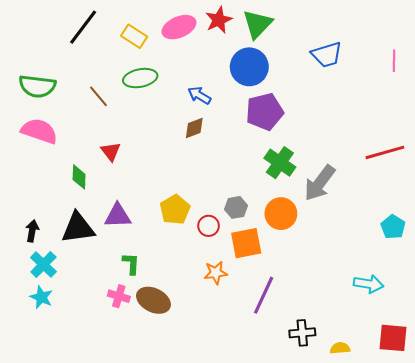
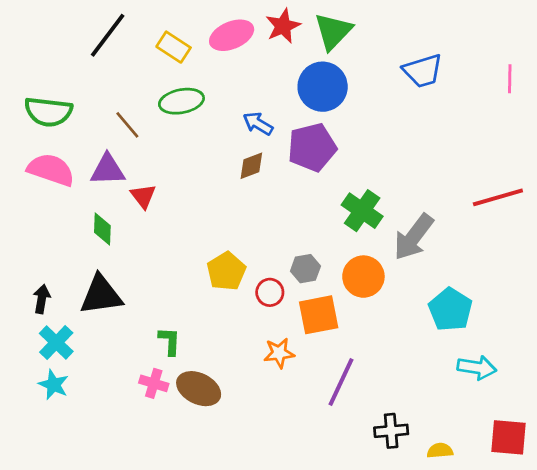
purple pentagon: (265, 112) -> (312, 147), moved
purple triangle: (118, 216) -> (108, 170), moved
cyan pentagon: (393, 227) -> (450, 310), moved, size x1.4

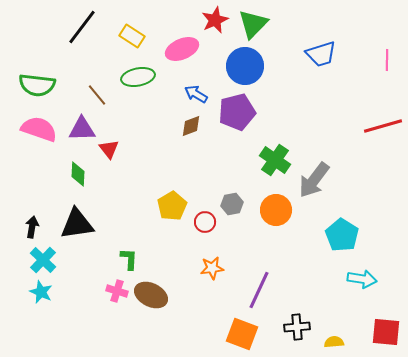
pink ellipse: (232, 35) -> (182, 49), moved
red line: (498, 197) -> (383, 126), moved
orange square: (319, 315) -> (242, 334), moved, turned 32

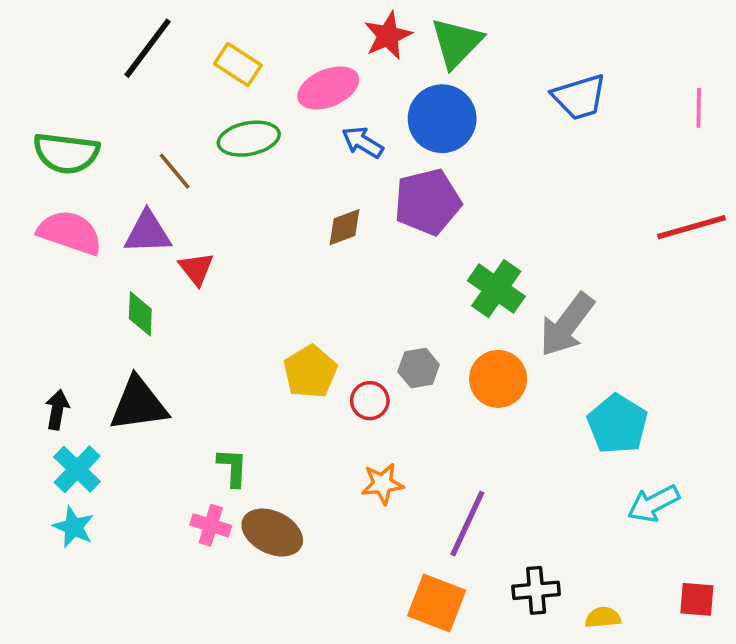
blue arrow: (196, 94) -> (363, 142), moved
cyan arrow: (362, 279) -> (654, 504), turned 144
red square: (386, 332) -> (697, 599), size x0.7

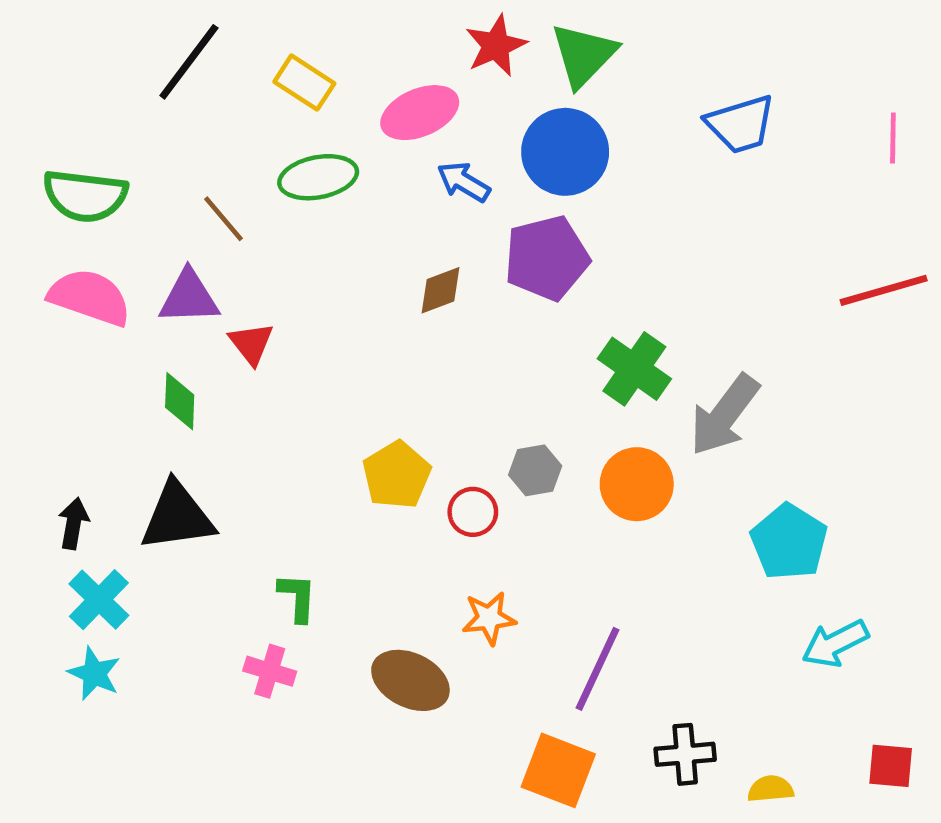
brown ellipse: (272, 533) -> (410, 680), moved

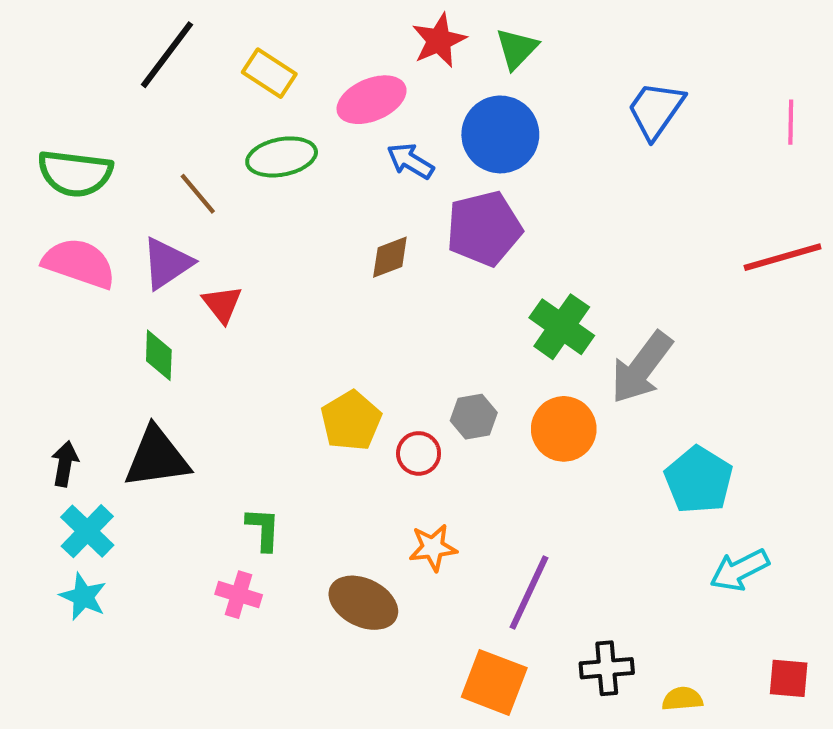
green triangle: (584, 55) -> (517, 49), size x0.7
blue trapezoid: (741, 124) -> (656, 110), turned 142
purple triangle: (189, 297) -> (167, 263), turned -32

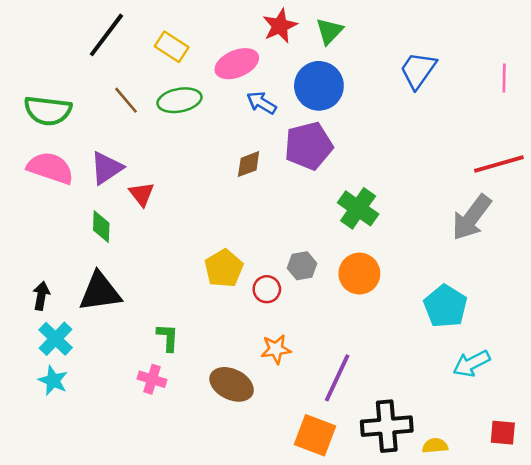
brown line: (198, 194) -> (126, 100), moved
gray arrow: (641, 368) -> (472, 218), moved
black cross: (607, 668) -> (387, 426), size x1.5

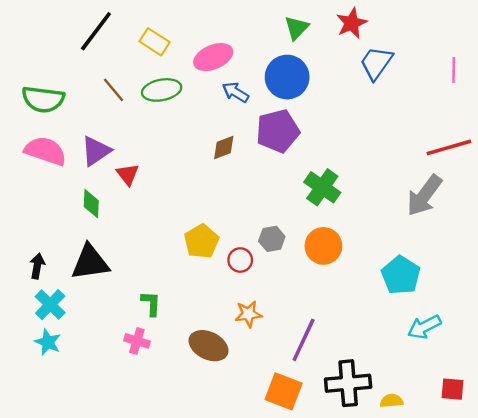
red star: (280, 26) -> (352, 23), moved

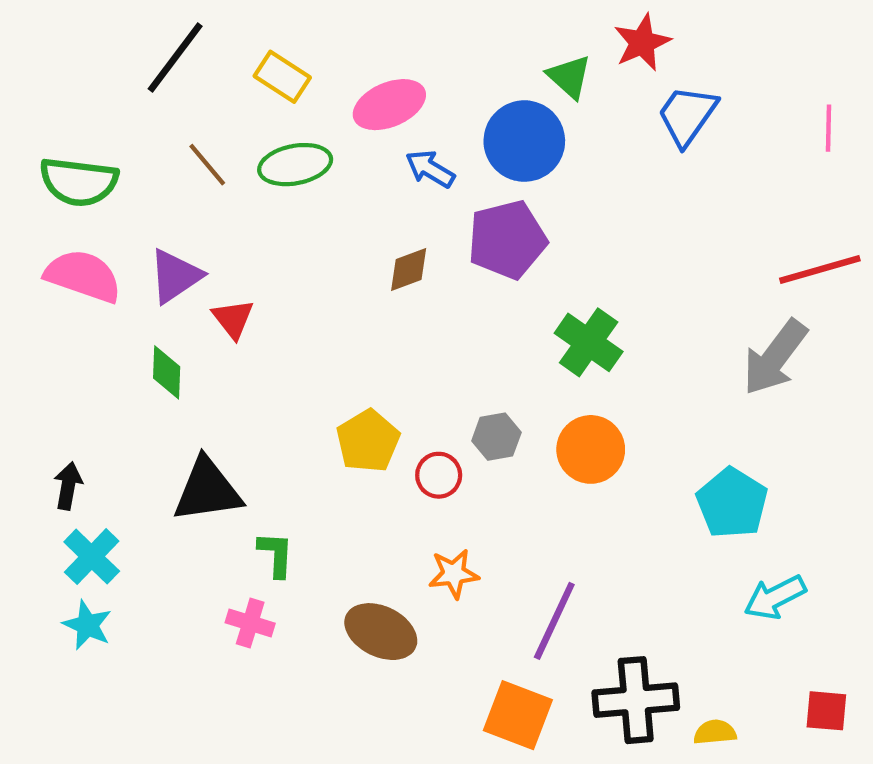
green triangle: (296, 28) -> (569, 77), moved, turned -32
black triangle: (90, 262) -> (207, 490), moved

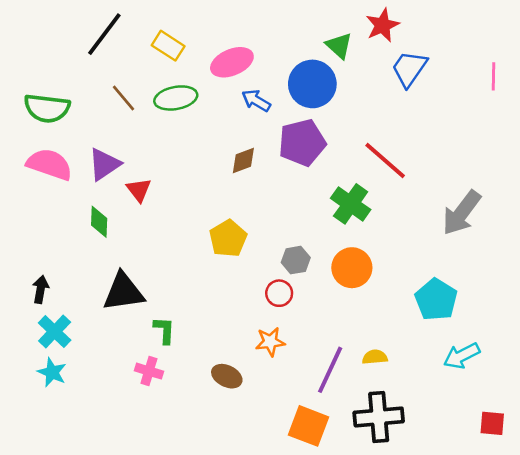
red line: (820, 270) -> (385, 161), moved, turned 57
yellow pentagon: (368, 441) -> (228, 238), moved
red circle: (439, 475) -> (279, 293), moved
brown ellipse: (381, 632) -> (227, 376), size x0.7
yellow semicircle: (715, 732) -> (375, 357), moved

